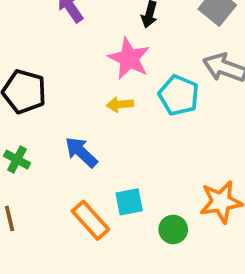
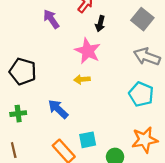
cyan pentagon: (179, 95) -> (141, 94), moved
green cross: (17, 160) -> (18, 114), turned -35

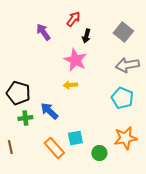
gray arrow: (147, 57) -> (127, 65), turned -30
black pentagon: (23, 71) -> (18, 93), moved
green cross: (18, 114) -> (25, 118), moved

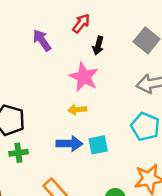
blue arrow: (49, 111) -> (69, 144), moved, turned 138
cyan square: (75, 138) -> (98, 145), moved

